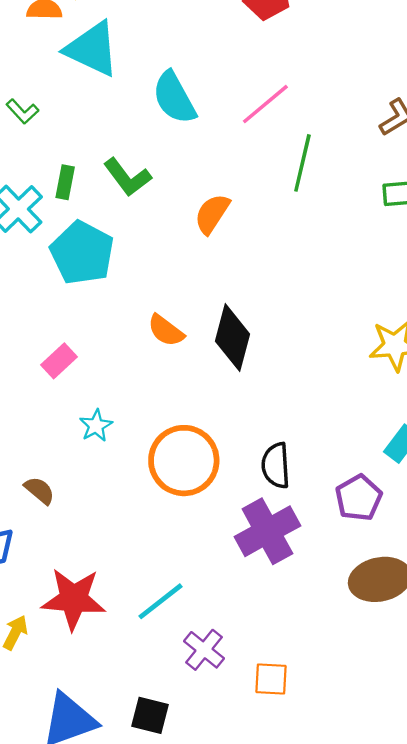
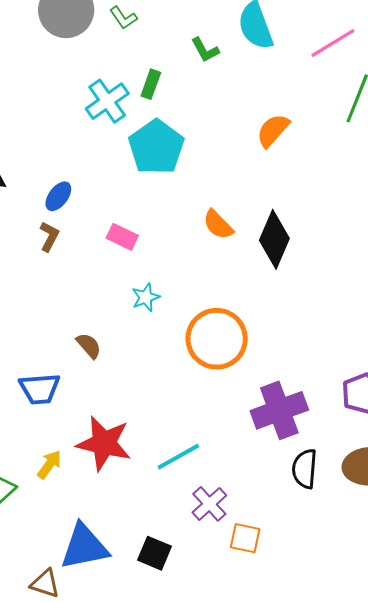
green L-shape: (127, 177) -> (205, 50), moved, size x0.7
pink rectangle: (59, 361) -> (122, 237), turned 60
black semicircle: (276, 466) -> (305, 469), moved
orange square: (271, 679) -> (245, 538), moved

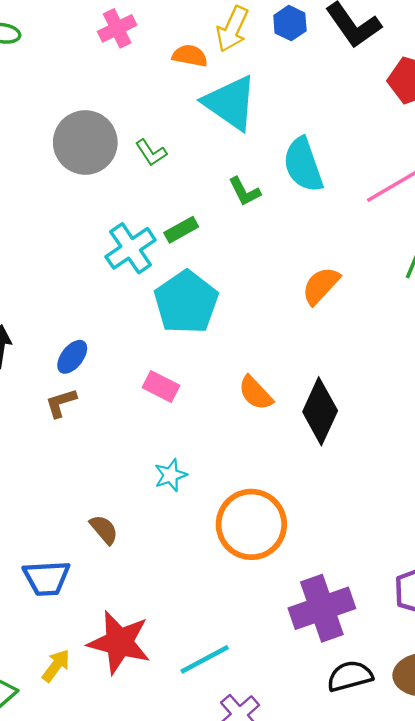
green rectangle: (151, 84) -> (181, 230), turned 40
brown L-shape: (49, 236) -> (61, 403), turned -136
pink rectangle: (122, 237) -> (161, 386), moved
black semicircle: (305, 469) -> (350, 676), turned 69

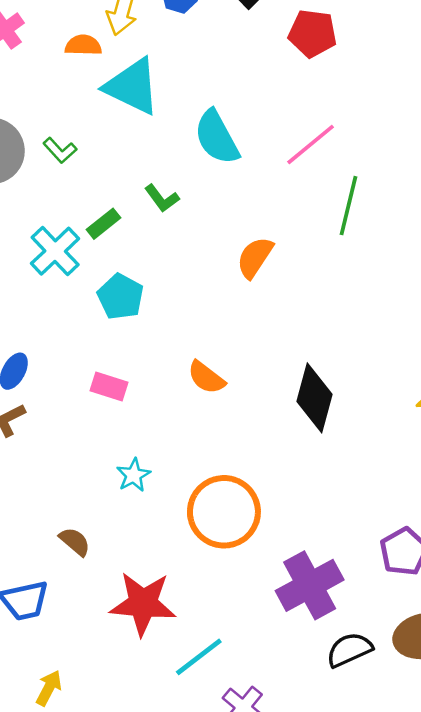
green L-shape: (244, 191) -> (162, 198), moved
cyan pentagon: (186, 302) -> (121, 297), size x0.7
black diamond: (320, 411) -> (314, 398), moved
red star: (119, 642) -> (143, 604), moved

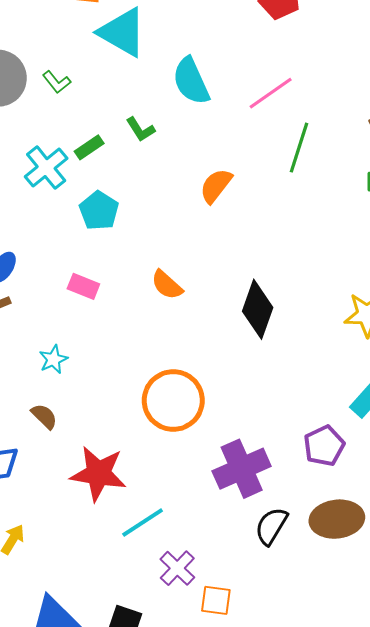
cyan star: (134, 475) -> (53, 359), moved
black semicircle: (349, 650) -> (271, 526), turned -39

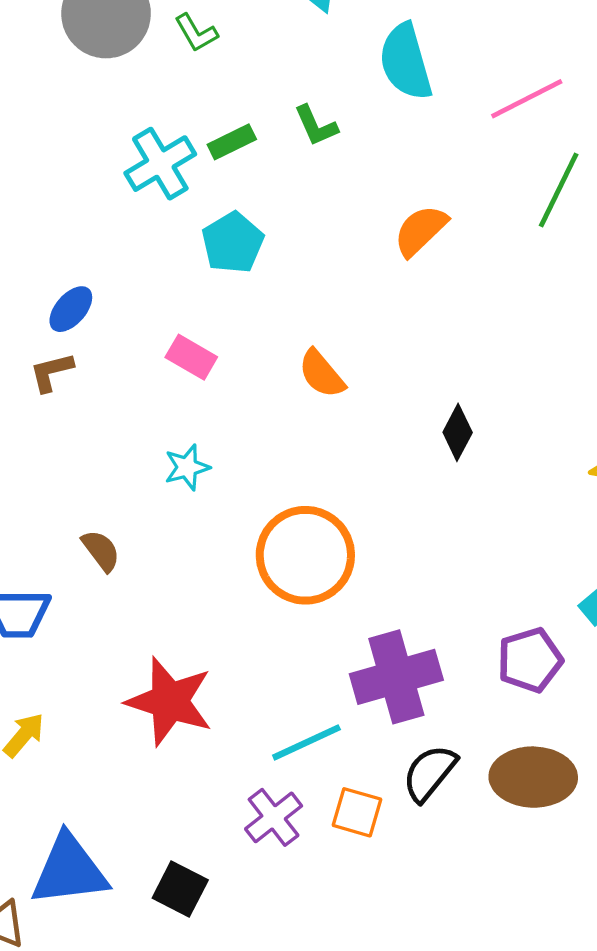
black diamond: (258, 309) -> (458, 432), size x0.6
cyan star: (53, 359) -> (187, 467), moved
red star: (98, 474) -> (170, 701), moved
cyan line: (143, 522) -> (306, 742), moved
orange square: (216, 600) -> (357, 812), moved

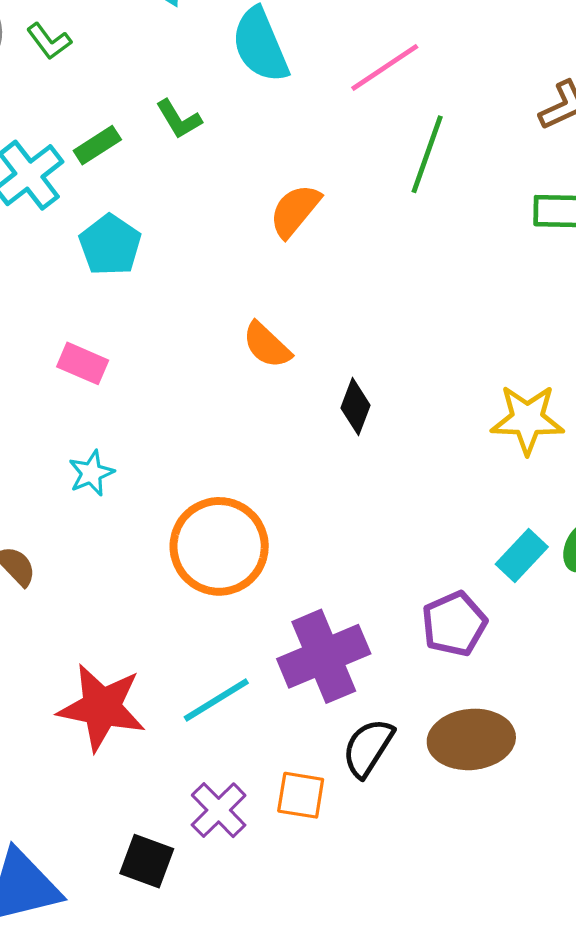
orange semicircle: (322, 374) -> (267, 345), moved
cyan line: (306, 742) -> (216, 700), moved
black square: (180, 889) -> (147, 861), moved

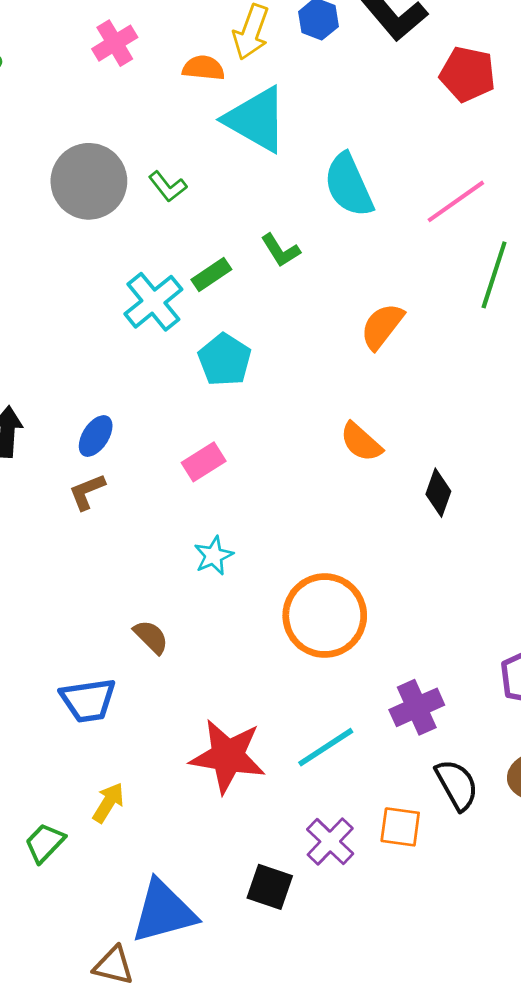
pink rectangle: (83, 363) -> (204, 462), turned -54
purple cross: (324, 656) -> (417, 707), size x0.7
black semicircle: (368, 748) -> (457, 785), turned 120

